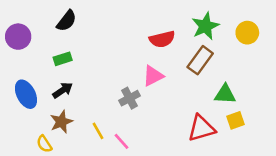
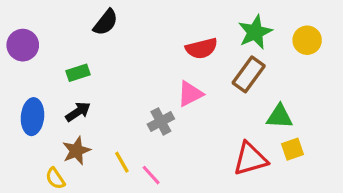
black semicircle: (67, 21) -> (106, 22), moved
blue ellipse: (26, 94) -> (32, 117), turned 32

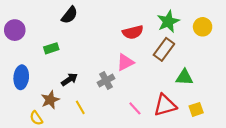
black arrow: (78, 112) -> (69, 79), moved
yellow square: (292, 149) -> (196, 109), moved
pink line: (151, 175) -> (135, 108), moved

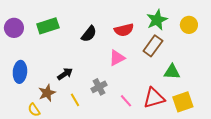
black semicircle: (69, 15) -> (89, 34), moved
green rectangle: (51, 48) -> (48, 26), moved, size x1.5
gray cross: (106, 80) -> (99, 87), moved
yellow square: (196, 109) -> (183, 102), size x1.5

